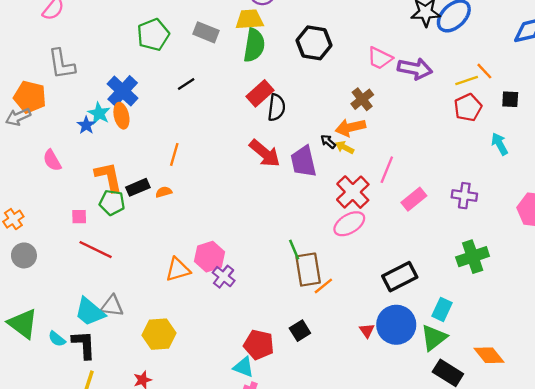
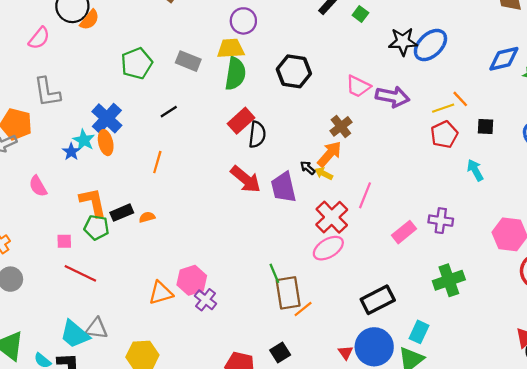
orange arrow: (350, 127) -> (329, 154), turned 144
orange line: (174, 154) -> (157, 162), moved
pink rectangle: (414, 199) -> (404, 232), moved

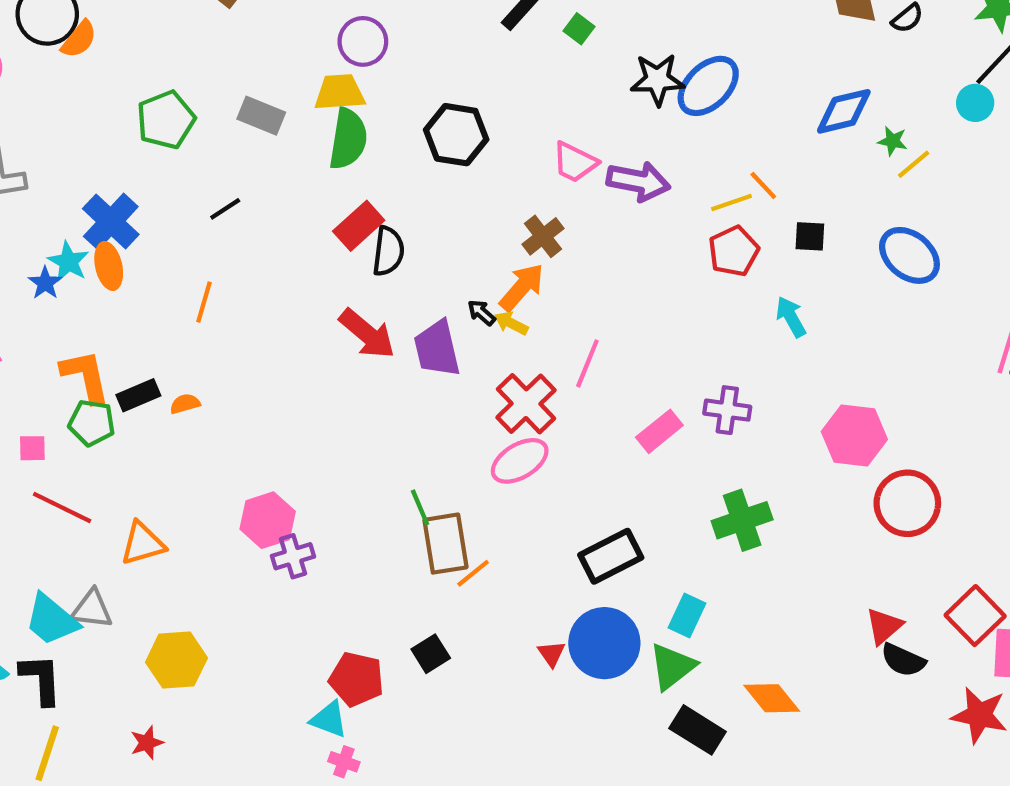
orange triangle: (161, 293) -> (143, 544), moved
purple cross: (206, 300) -> (293, 556), turned 35

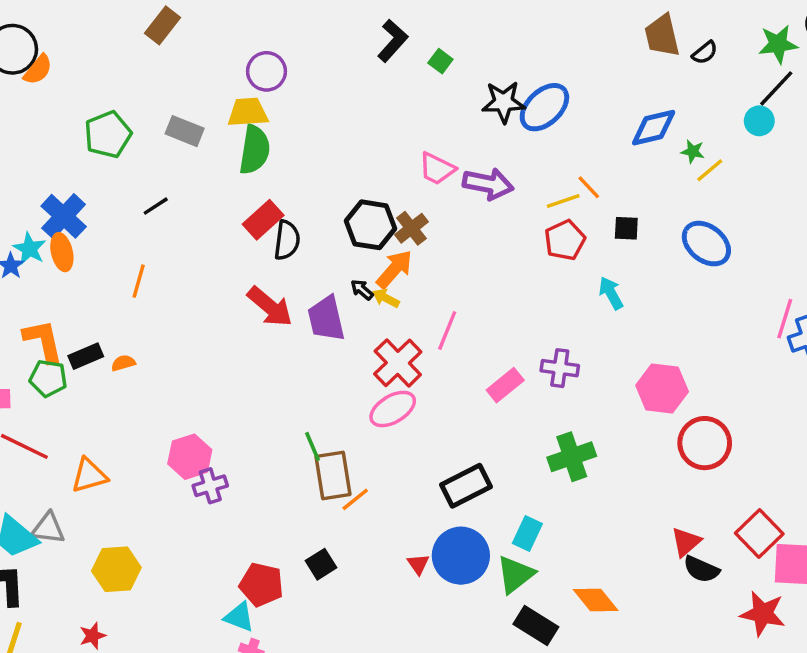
black hexagon: (456, 135) -> (371, 225), moved

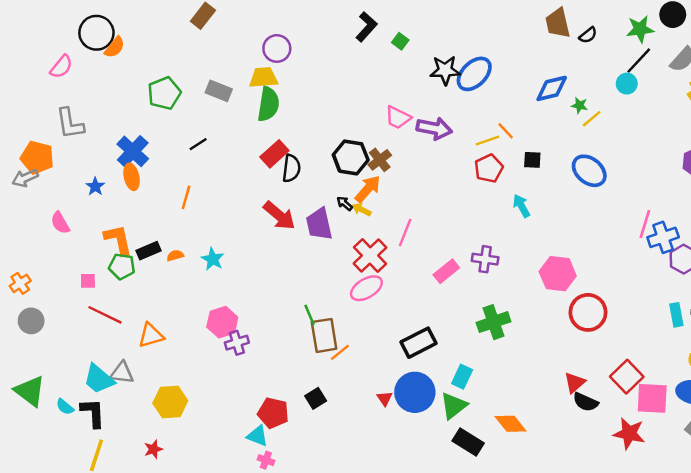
cyan star: (29, 249) -> (213, 259), moved

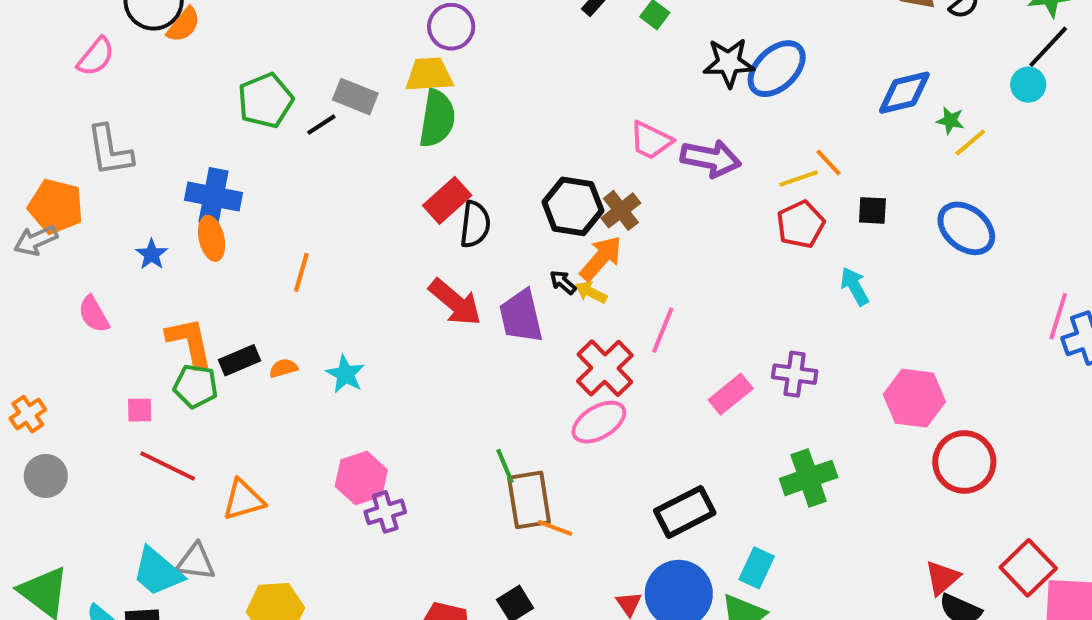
black line: (198, 144) -> (321, 125), moved
blue cross: (133, 151) -> (214, 196), turned -32
orange line: (340, 352) -> (555, 528), turned 60

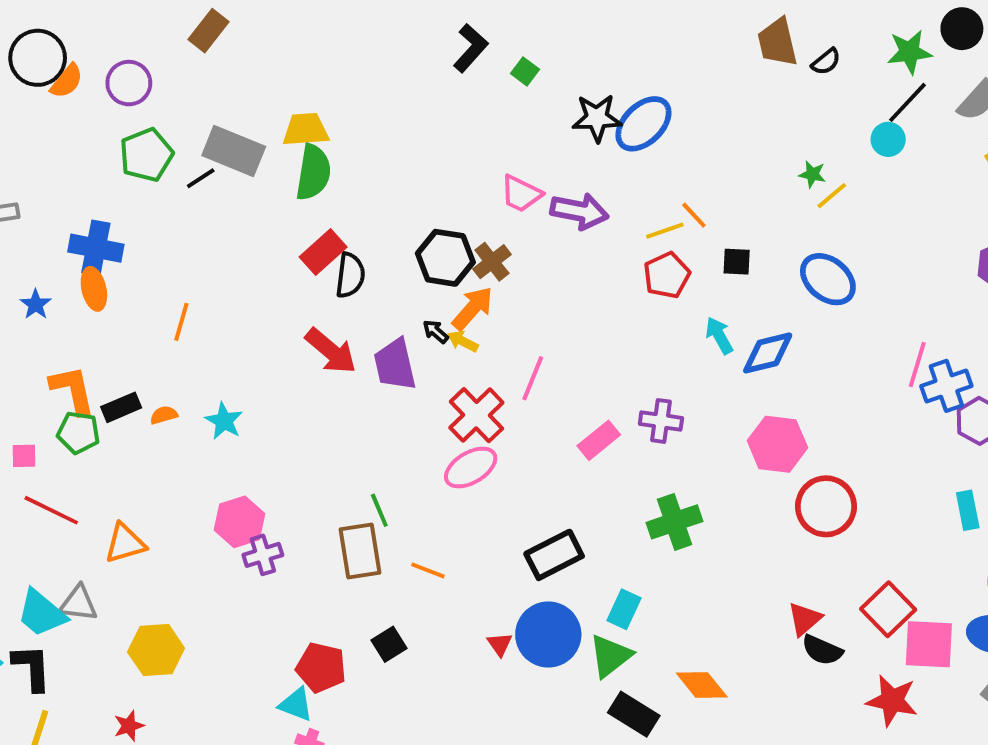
purple circle: (451, 27) -> (129, 83), moved
blue diamond: (904, 93) -> (768, 353), moved
gray rectangle: (355, 97) -> (234, 151), size x1.4
brown rectangle: (529, 500) -> (360, 551), moved

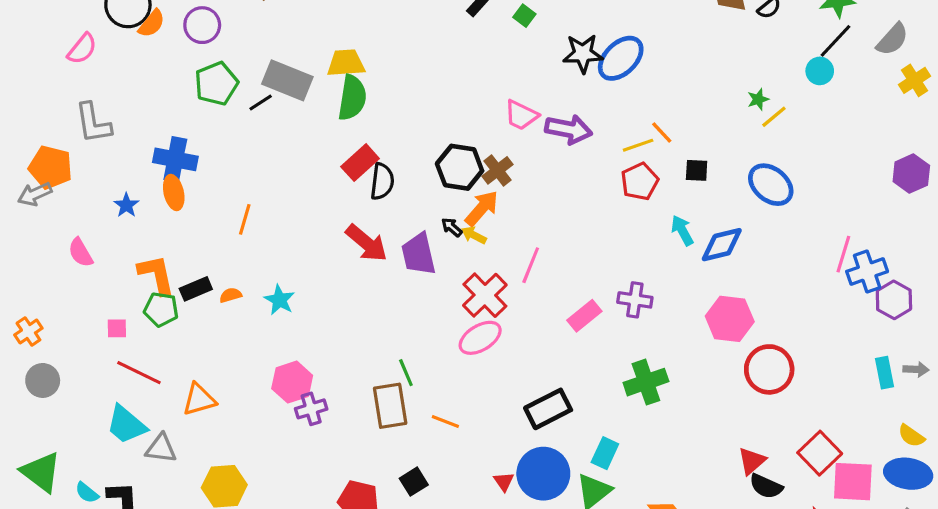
green star: (812, 174) -> (758, 99), turned -30
cyan trapezoid: (41, 613) -> (126, 425), moved

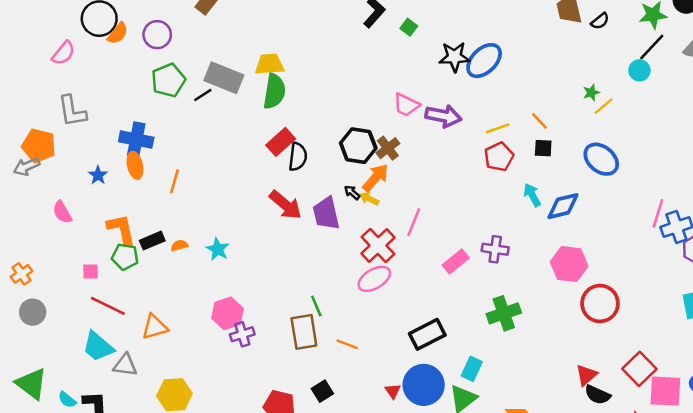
orange line: (662, 133) -> (540, 121), moved
orange line: (245, 219) -> (174, 181), moved

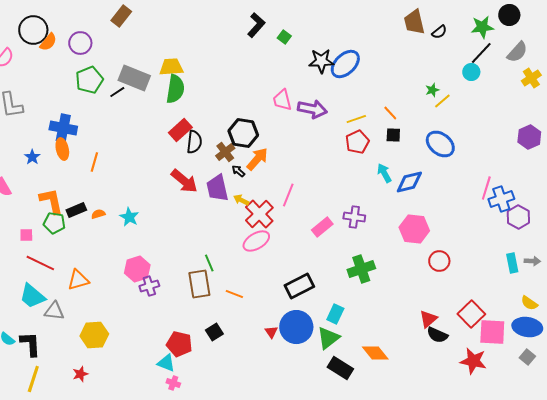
pink trapezoid: (406, 105) -> (282, 100), turned 50
brown cross: (388, 148) -> (225, 152), moved
yellow arrow: (369, 199) -> (241, 200), moved
red circle: (600, 303) -> (439, 261), size x0.7

